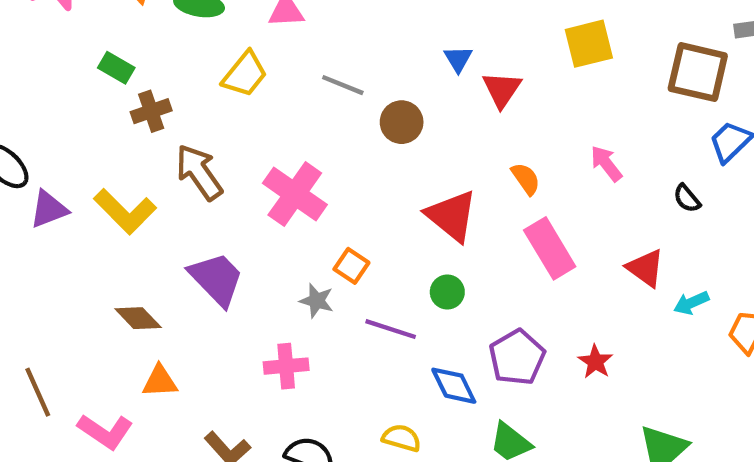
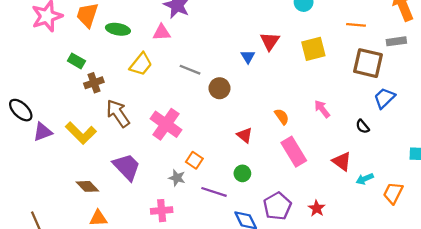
red triangle: (502, 89) -> (270, 41), moved
red triangle: (452, 216) -> (245, 135), size x0.6

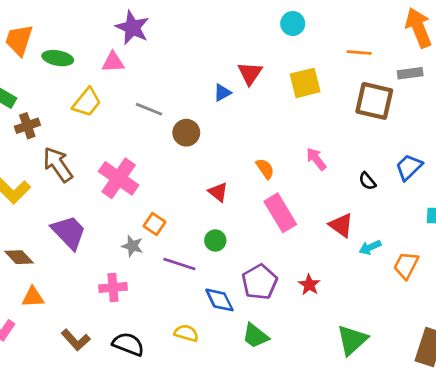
blue triangle: (248, 57) -> (222, 93), turned 32
blue trapezoid: (384, 98) -> (409, 167), moved

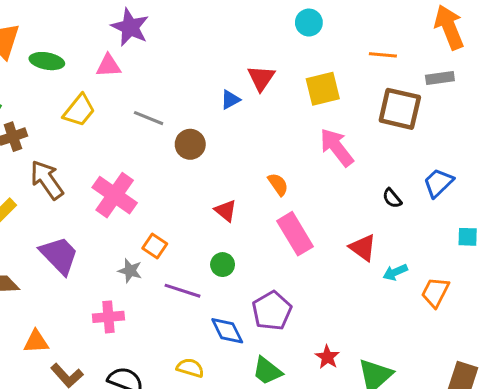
pink arrow: (316, 159) -> (337, 147), moved, size x1.5
red star: (309, 285) -> (327, 357), moved
orange triangle: (33, 297) -> (36, 342), moved

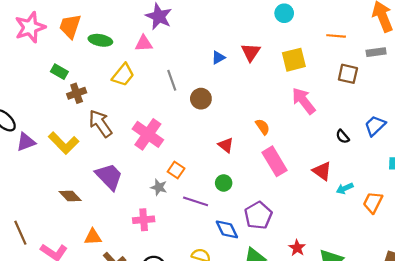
blue triangle: (230, 100) -> (218, 58), moved
brown square: (400, 109) -> (348, 74), size x0.7
gray line: (149, 118) -> (172, 80), turned 48

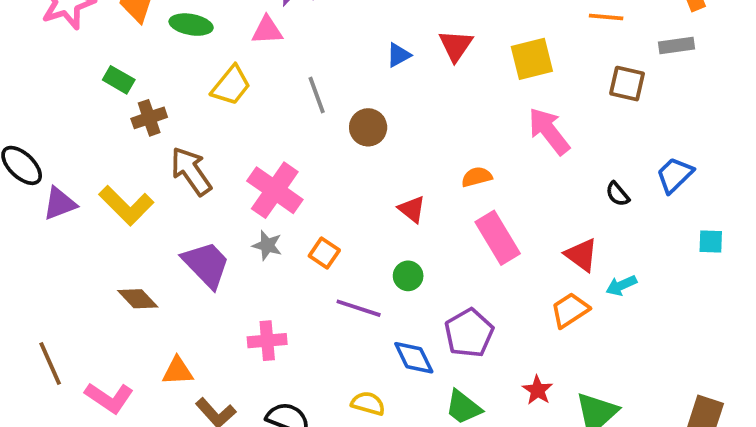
orange semicircle: (263, 127) -> (477, 177), turned -70
gray star: (159, 187) -> (267, 245), moved
orange trapezoid: (373, 202) -> (570, 310), moved, turned 30

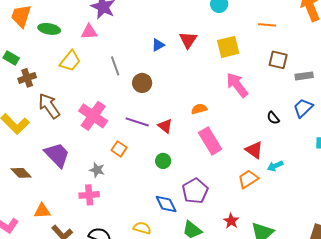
gray rectangle: (677, 45) -> (304, 76), moved
gray star: (267, 245) -> (97, 170), moved
purple line: (359, 308) -> (137, 122), moved

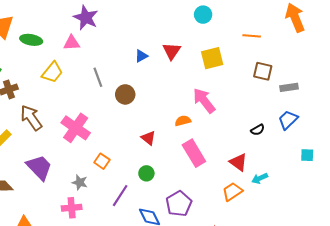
pink arrow: (237, 85) -> (204, 101), moved
black semicircle: (273, 118) -> (258, 130), turned -80
purple line: (137, 122) -> (120, 196), moved, turned -75

